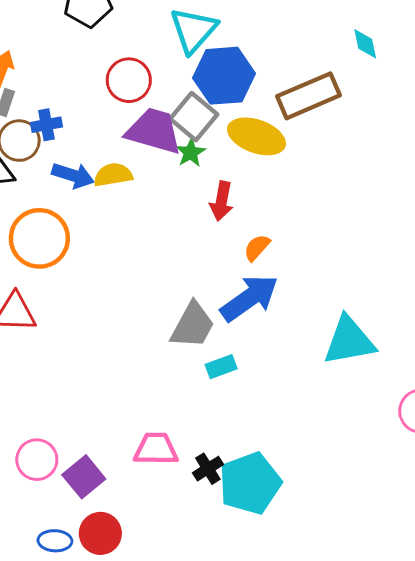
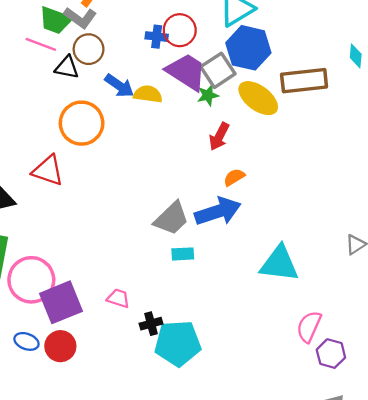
blue cross: (46, 125) -> (157, 37), moved
pink trapezoid: (156, 449) -> (118, 298), size x0.7
pink circle: (37, 460) -> (31, 280), size x1.5
purple square: (84, 477) -> (61, 302), size x1.4

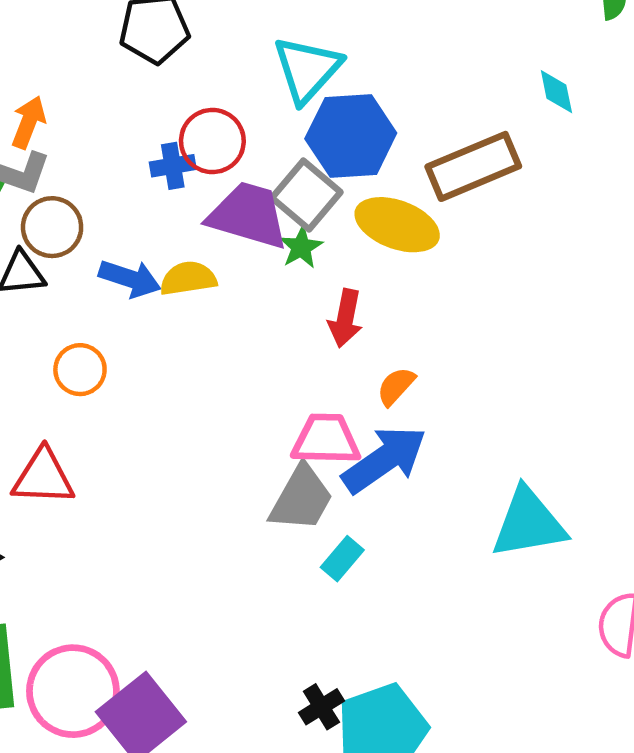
orange circle: (82, 123) -> (80, 370), size x0.6
cyan rectangle: (183, 254) -> (342, 559), turned -30
pink trapezoid: (118, 298) -> (326, 439), moved, size x1.5

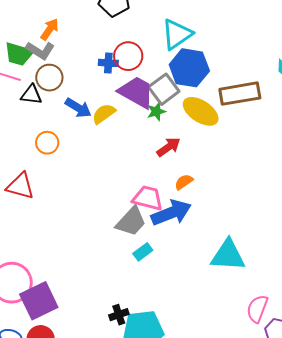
yellow semicircle: (188, 278) -> (104, 114), turned -40
red arrow: (345, 318) -> (168, 147), turned -150

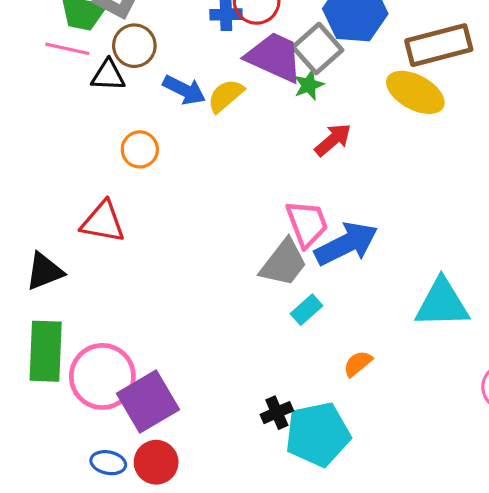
yellow ellipse: (201, 111) -> (415, 92), moved
orange semicircle: (184, 182) -> (358, 364), moved
pink trapezoid: (148, 198) -> (307, 224), turned 60

